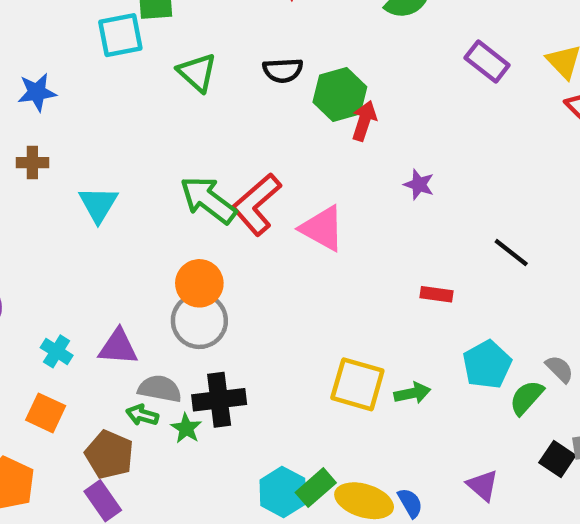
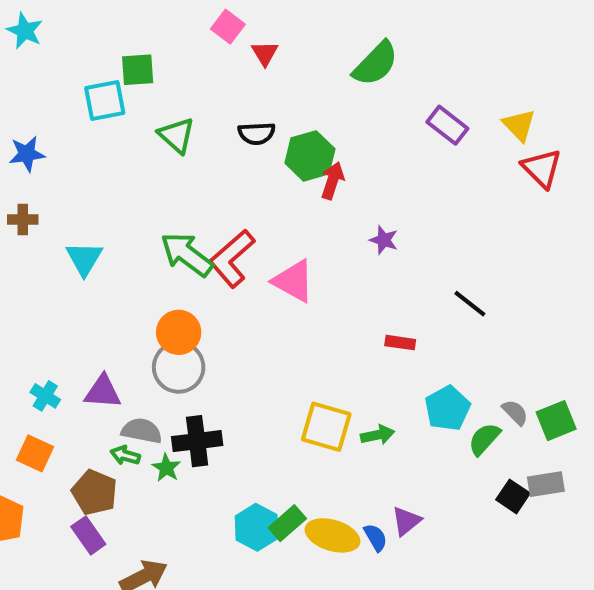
purple triangle: (483, 485) -> (406, 521), moved, turned 40

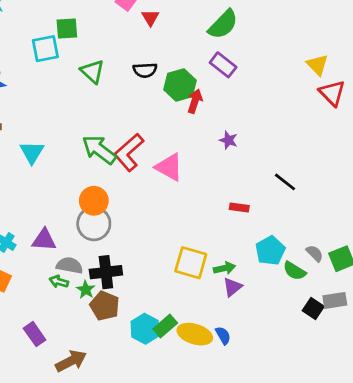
purple rectangle: (447, 125) -> (223, 65), moved
green semicircle: (484, 439) -> (294, 271), turned -100
brown pentagon: (94, 492) -> (105, 306), moved
purple triangle: (406, 521) -> (233, 287), moved

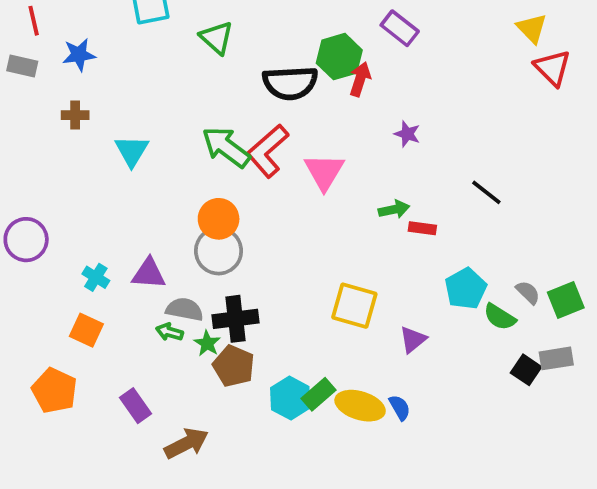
black semicircle: (145, 70) -> (290, 83), moved, size x1.6
pink triangle: (169, 167) -> (324, 172), turned 32
green arrow: (224, 268) -> (394, 209), moved

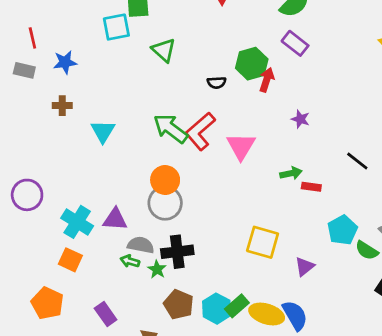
black semicircle: (290, 83) -> (217, 83), size x0.5
cyan cross: (96, 277) -> (77, 222), size x1.6
brown pentagon: (234, 366) -> (179, 305), moved
blue semicircle: (400, 408) -> (295, 315), size x1.6

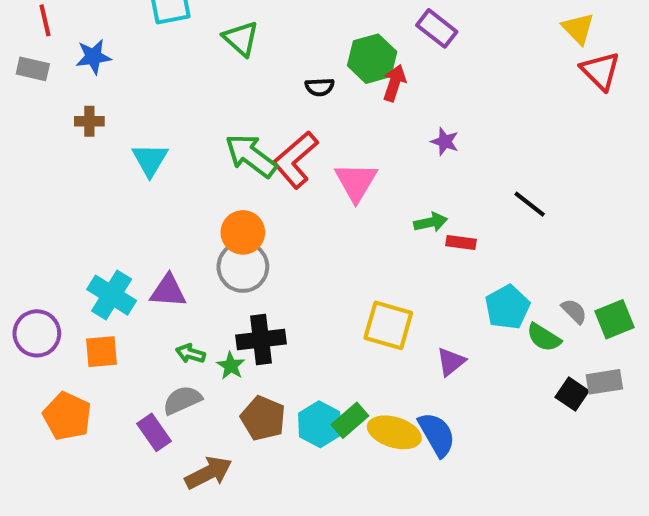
purple circle: (27, 195) -> (37, 333), moved
gray semicircle: (141, 245) -> (182, 400), moved, turned -35
orange square: (70, 260) -> (101, 352), turned -30

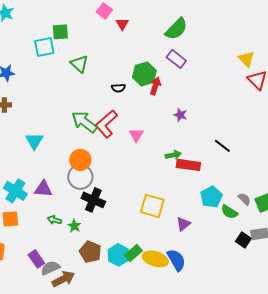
cyan triangle: (150, 160) -> (34, 141), moved
pink triangle: (356, 182) -> (136, 135), size x0.7
red rectangle: (461, 243) -> (188, 165), size x1.6
black cross: (261, 339) -> (93, 200), moved, turned 30
gray semicircle: (182, 400) -> (50, 268), moved

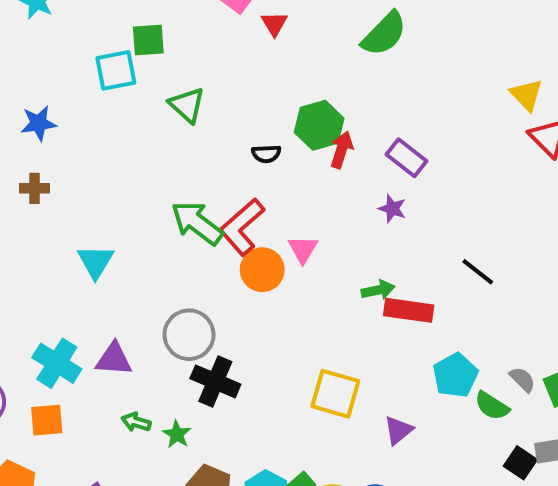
purple rectangle: (176, 59) -> (407, 158), moved
orange circle: (80, 160) -> (262, 270), moved

